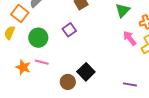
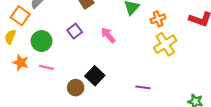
pink arrow: (130, 38) -> (108, 35), moved
orange star: (23, 67) -> (21, 63), moved

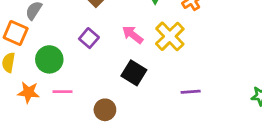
yellow cross: (165, 44) -> (170, 36), moved
black square: (95, 76) -> (134, 73), moved

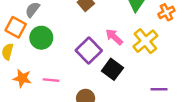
purple square: (89, 38) -> (89, 50), moved, size x1.5
green circle: (49, 59) -> (41, 38), moved

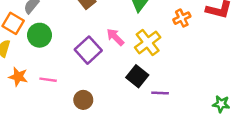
orange cross: (166, 12) -> (182, 18), moved
black square: (112, 69) -> (137, 76), moved

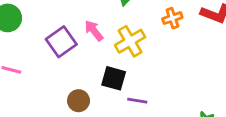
black square: (137, 76) -> (114, 78), turned -30
brown circle: (83, 100) -> (79, 101), moved

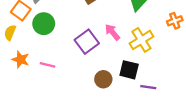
brown circle: (79, 101) -> (103, 79), moved

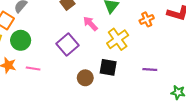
green circle: (44, 24) -> (21, 40), moved
pink arrow: (112, 32) -> (90, 24), moved
purple line: (148, 87) -> (150, 69), moved

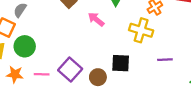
yellow cross: (118, 39) -> (141, 30), moved, turned -30
purple square: (68, 44) -> (70, 70), moved

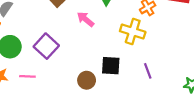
purple line: (165, 60) -> (148, 71), moved, turned 72
purple square: (70, 70) -> (46, 46), moved

